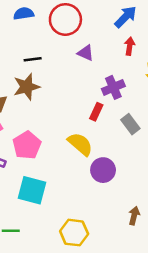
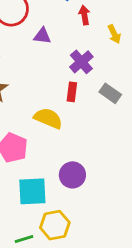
yellow semicircle: (80, 144) -> (48, 118), moved
purple circle: (103, 170) -> (72, 175), moved
yellow hexagon: (74, 233) -> (55, 225), moved

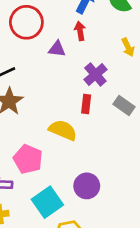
red arrow: (84, 15) -> (80, 31), moved
cyan square: (32, 191) -> (47, 202), turned -32

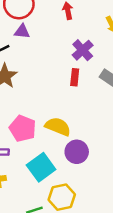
purple triangle: (57, 49) -> (22, 32), moved
yellow semicircle: (63, 130) -> (58, 127), moved

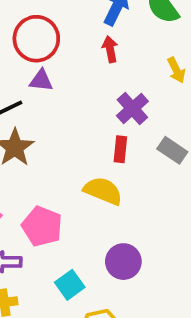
yellow semicircle: (58, 127) -> (103, 191), moved
cyan square: (41, 167) -> (70, 285), size x0.7

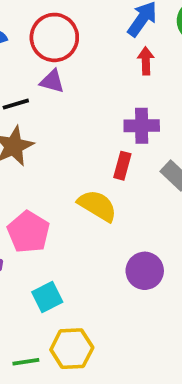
red arrow: (110, 49) -> (146, 61), moved
purple cross: (132, 109) -> (142, 126), turned 32
purple circle: (123, 262) -> (145, 271), moved

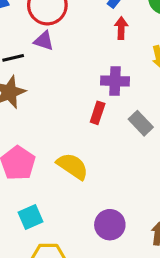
yellow semicircle: (97, 206) -> (73, 166), moved
purple circle: (145, 271) -> (110, 225), moved

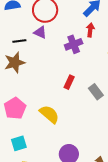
purple cross: (115, 81) -> (74, 44), moved, turned -30

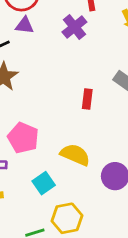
red rectangle: (69, 82) -> (87, 99), moved
yellow semicircle: (49, 114) -> (75, 155), moved

